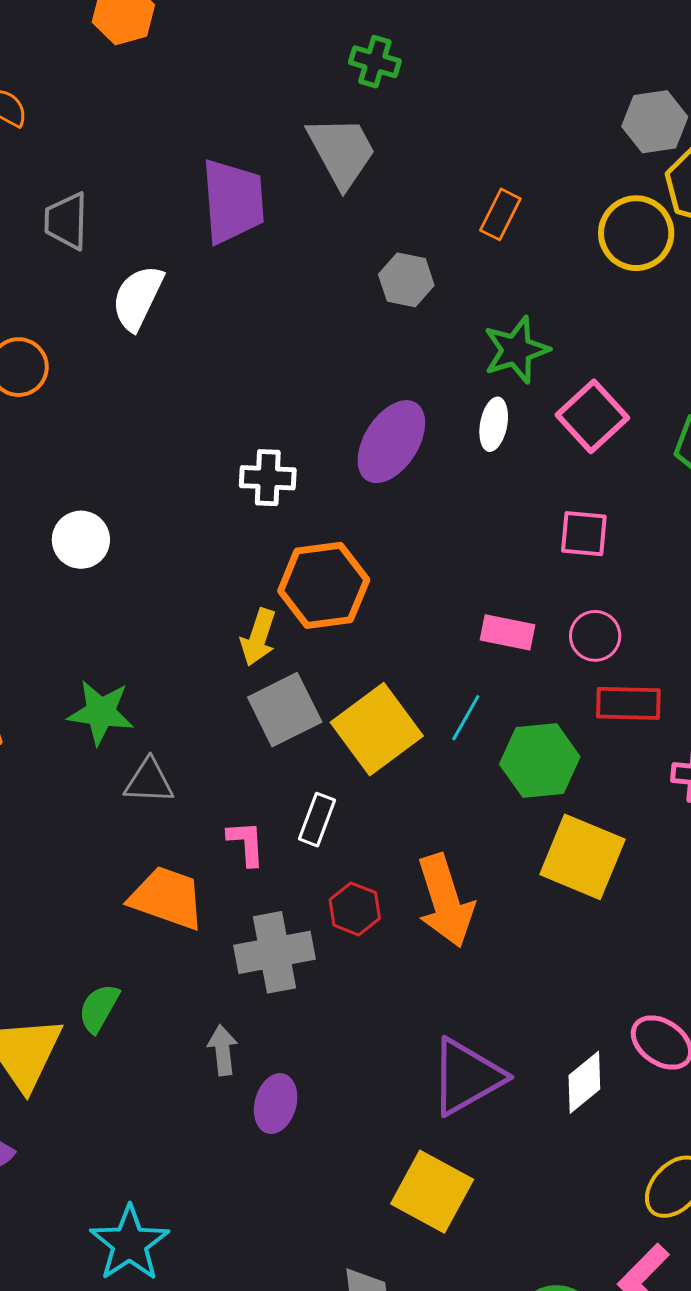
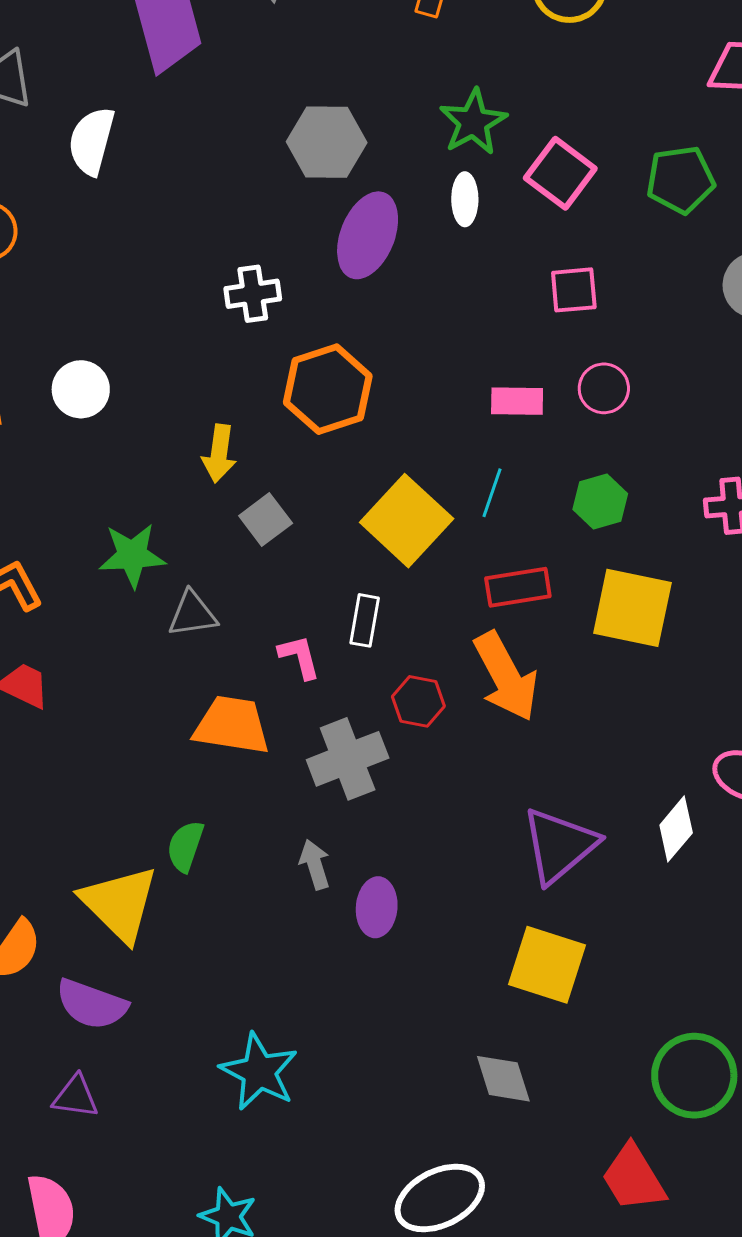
gray hexagon: (406, 280) -> (327, 142), moved, size x1.4
yellow arrow: (258, 637) -> (219, 453), moved
red rectangle: (628, 703) -> (518, 587), moved
gray square: (285, 710) -> (266, 519), moved, size x0.7
green hexagon: (540, 760) -> (600, 501), moved, size x0.7

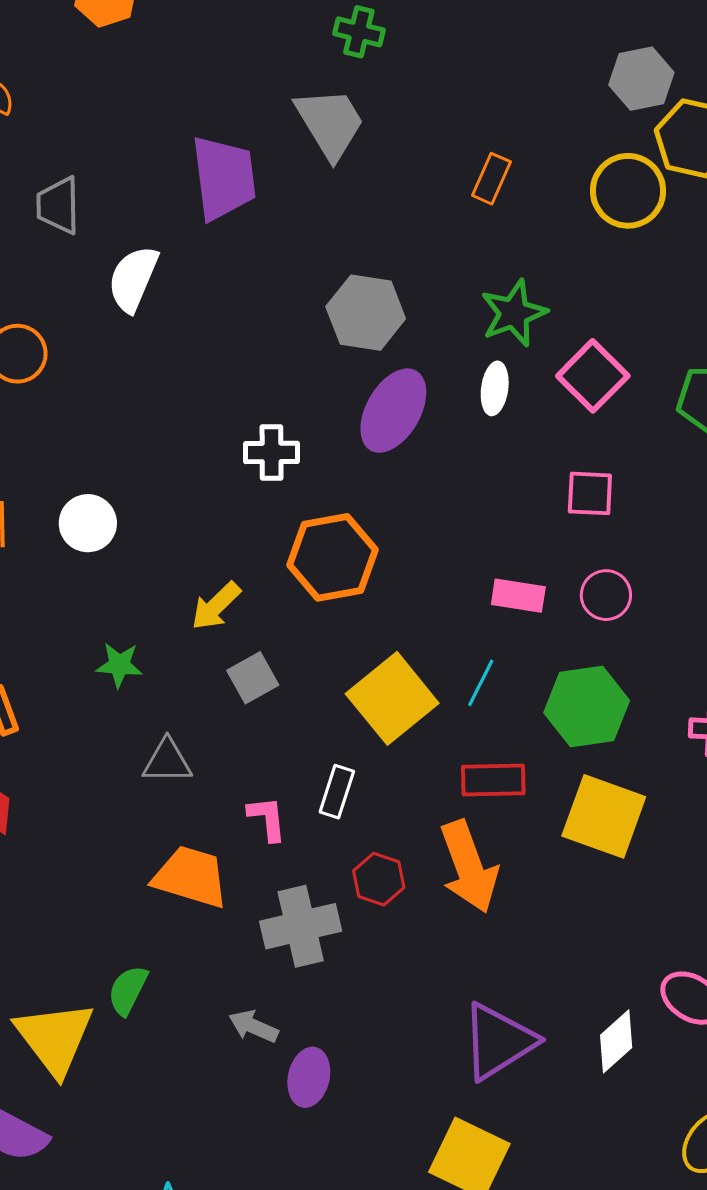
yellow arrow: (219, 453) -> (216, 606), turned 30
green hexagon: (600, 501) -> (587, 707), size x1.5
green star: (132, 555) -> (119, 665), moved, size x0.7
gray arrow: (315, 865) -> (253, 1026), turned -57

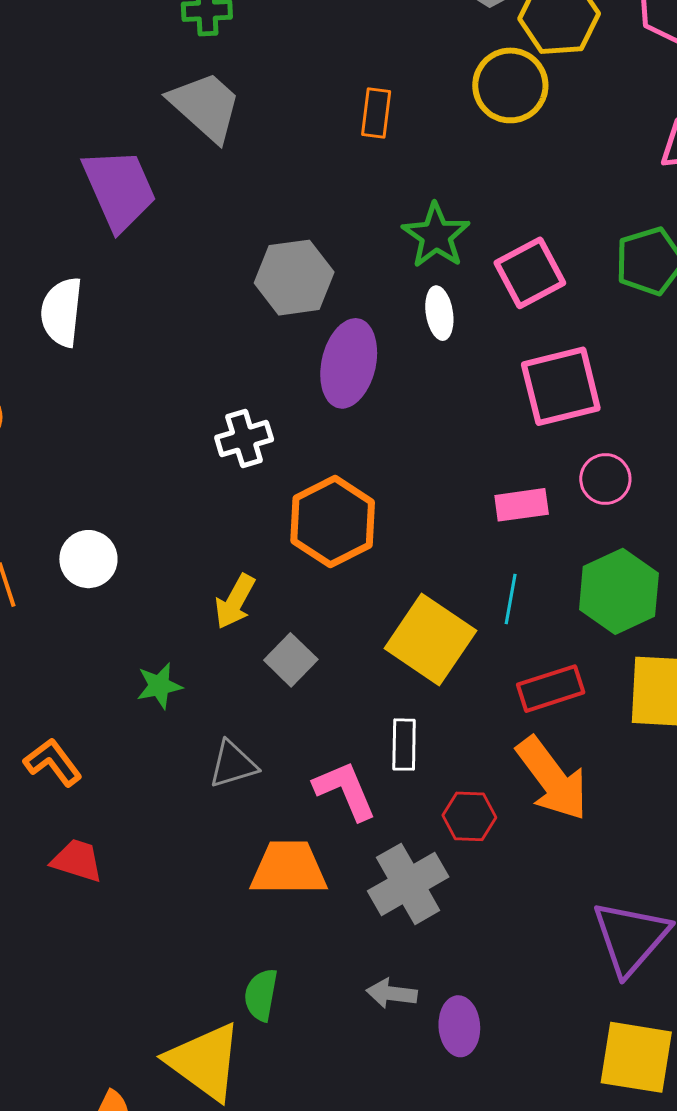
pink square: (593, 376) -> (530, 273), turned 34
pink square: (590, 493) -> (561, 386), size x1.6
pink L-shape: (267, 819) -> (345, 790), size x1.4

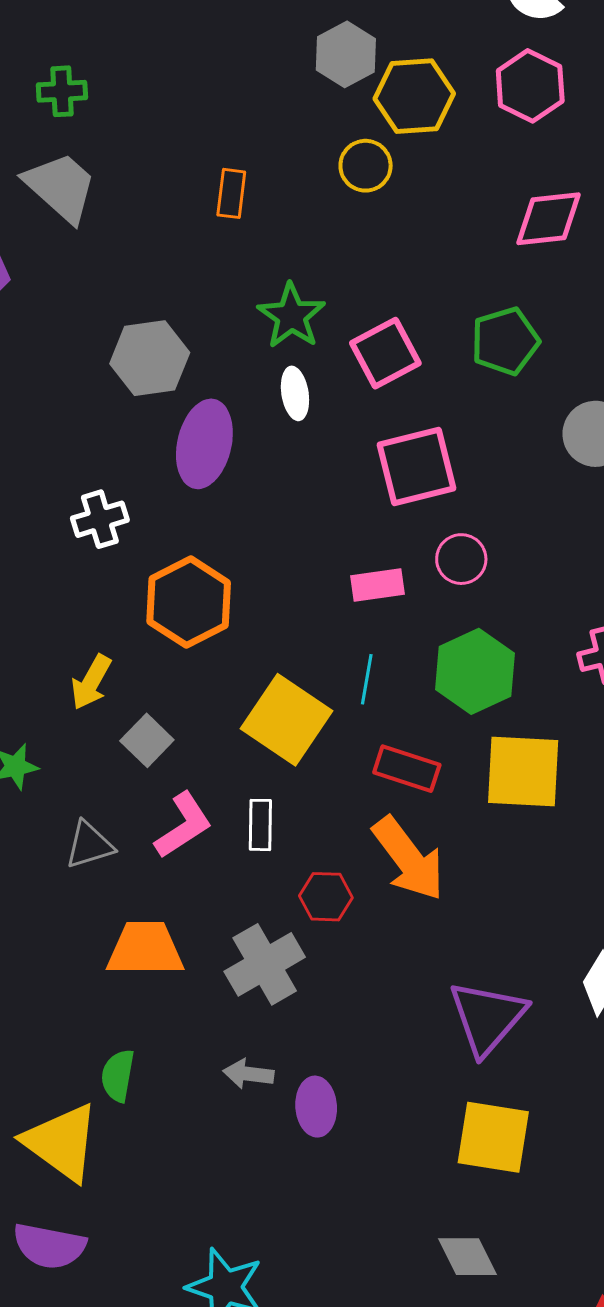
yellow circle: (510, 85) -> (366, 166), size x0.7
red rectangle: (551, 689) -> (407, 769), turned 36
pink L-shape: (345, 790) -> (183, 825), moved, turned 80

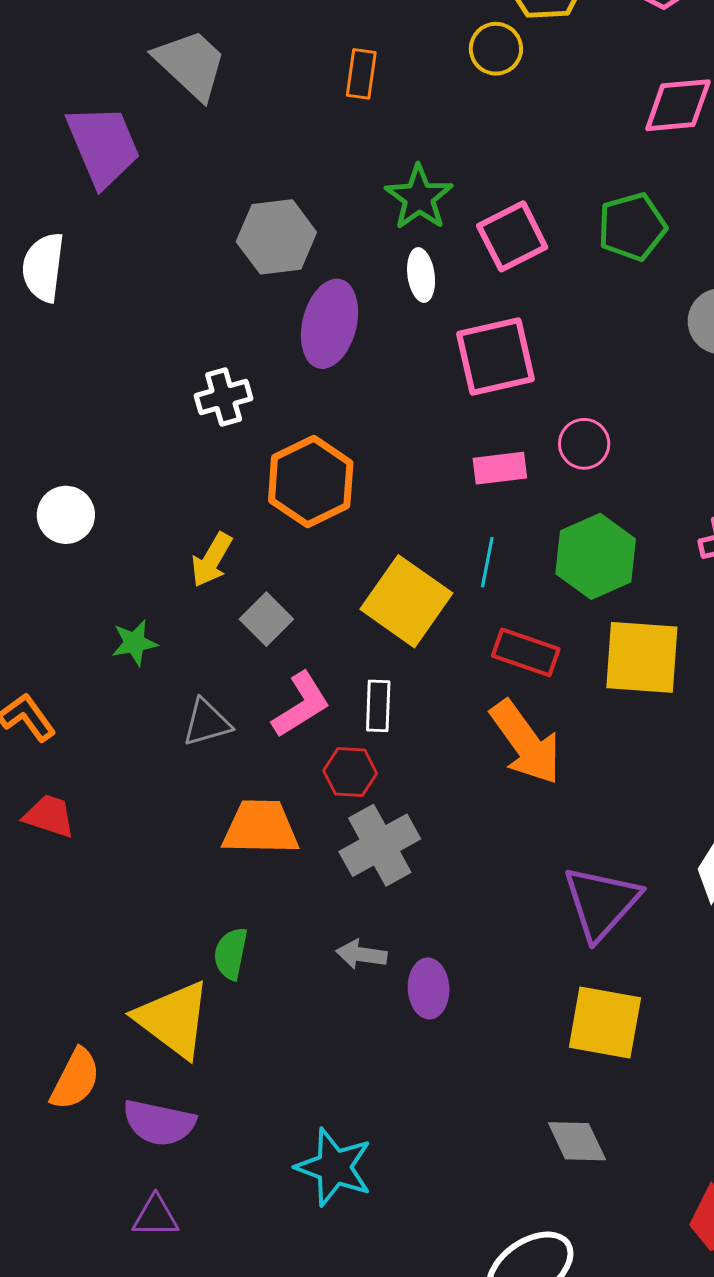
pink square: (417, 466) -> (496, 356), moved
red hexagon: (326, 897) -> (350, 772), moved

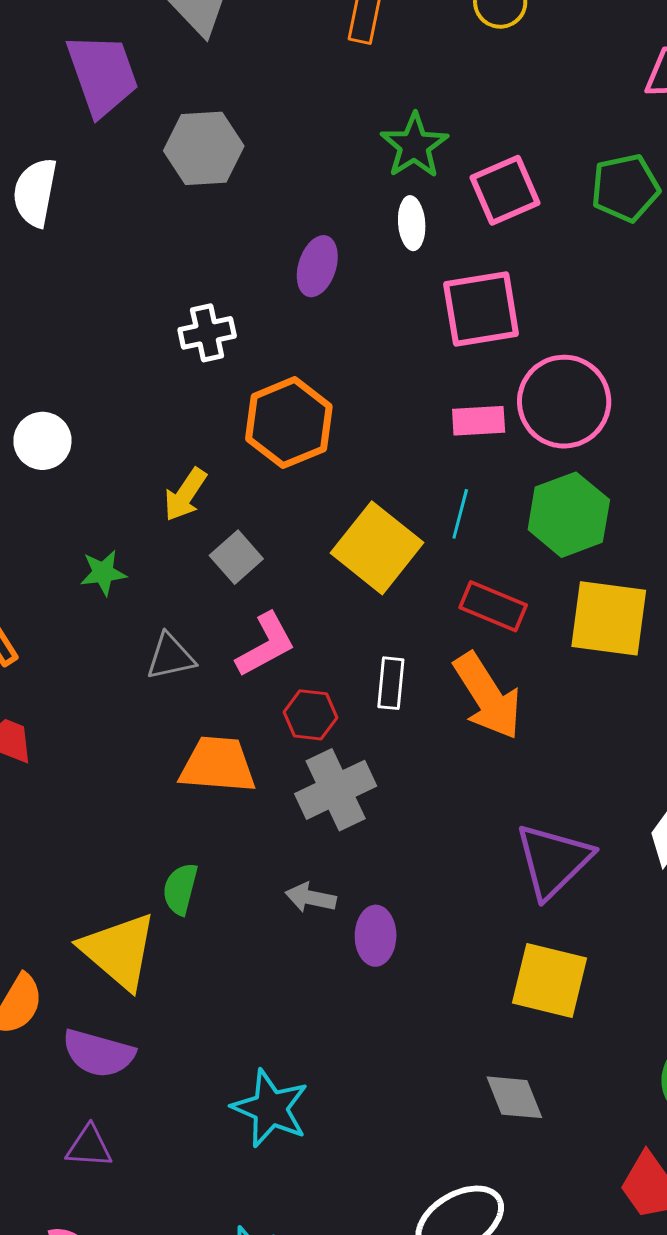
gray hexagon: (276, 237) -> (204, 148), moved
purple ellipse: (329, 324) -> (317, 266), size x0.7
pink circle: (584, 444) -> (564, 402), size x1.8
white rectangle: (378, 706) -> (391, 683), moved

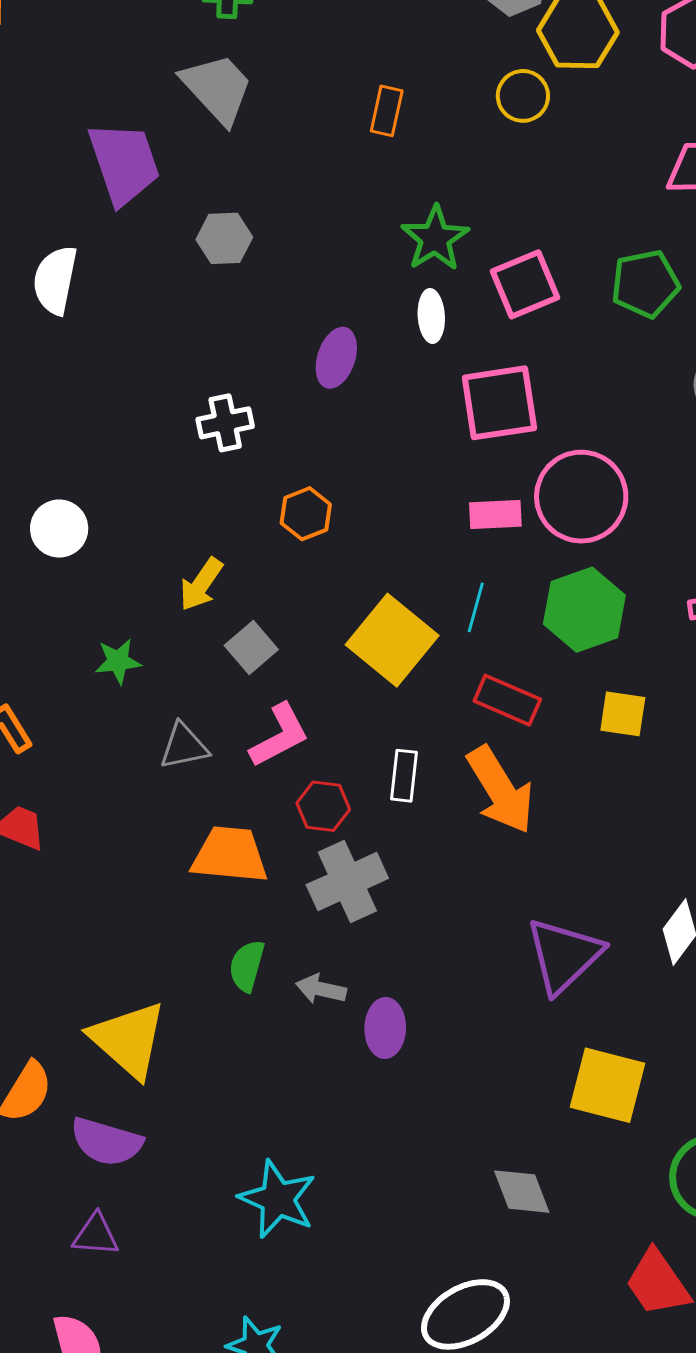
gray hexagon: (204, 148) -> (224, 238), size x0.7
orange hexagon: (289, 423) -> (306, 514), size x0.6
yellow square: (609, 618) -> (623, 714), size x0.6
green semicircle: (180, 889) -> (247, 966), moved
yellow square: (550, 981) -> (608, 1085), moved

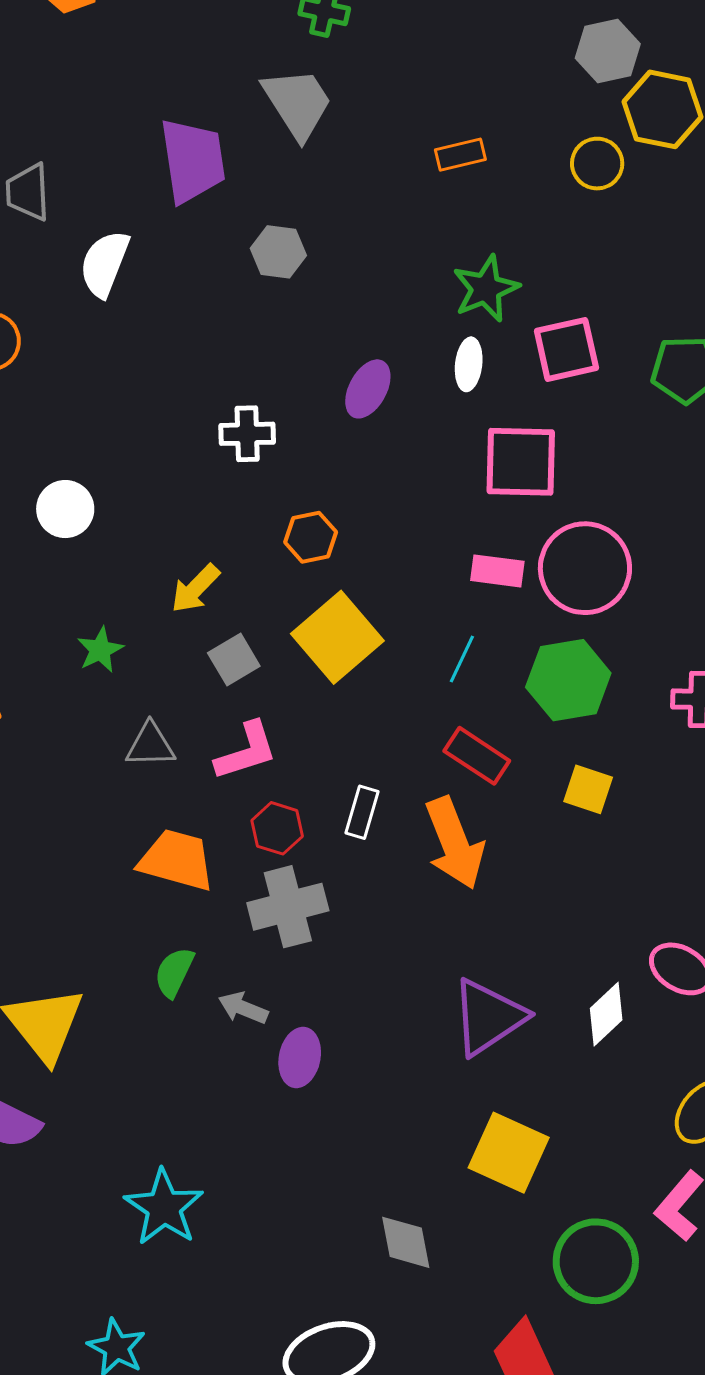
orange rectangle: (387, 111) -> (460, 155), turned 54
yellow square: (392, 640) -> (337, 637), moved
green star: (118, 661) -> (100, 650), turned -30

